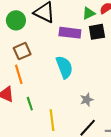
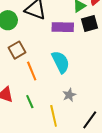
orange line: (19, 74) -> (32, 71), moved
gray star: (87, 100) -> (69, 95), moved

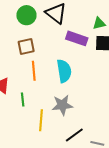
gray star: (69, 95) -> (62, 105), size x1.5

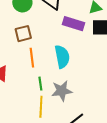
green line: (23, 100) -> (40, 84), moved

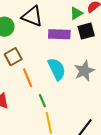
gray star: (62, 91) -> (84, 71), moved

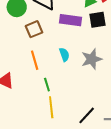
brown square: (13, 57) -> (34, 29), moved
cyan semicircle: (57, 69) -> (64, 55), size x0.6

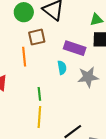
purple rectangle: (70, 20) -> (75, 48), moved
orange line: (35, 60) -> (24, 57), moved

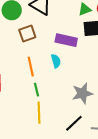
orange line: (24, 57) -> (31, 67), moved
gray star: (88, 77) -> (82, 93), moved

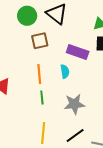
gray star: (82, 93) -> (74, 104), moved
yellow line: (39, 113) -> (43, 133), moved

